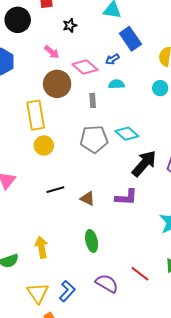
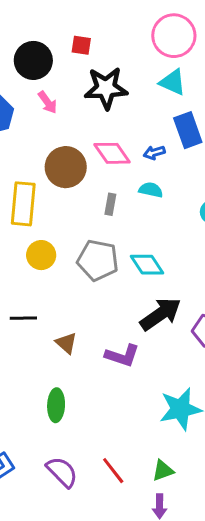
black star: (70, 25) -> (106, 88), size x2.0
pink arrow: (52, 52) -> (48, 102), moved
yellow circle: (44, 145) -> (41, 255), moved

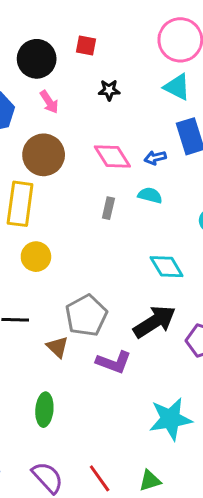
black star: (106, 88) -> (109, 90), size x0.5
brown circle: (66, 167) -> (44, 155), moved
gray pentagon: (98, 260) -> (86, 316), moved, turned 30
cyan diamond: (147, 265) -> (167, 267), moved

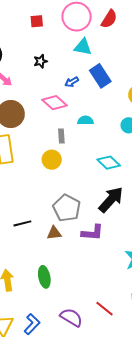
red square: (86, 46) -> (37, 21), moved
blue arrow: (155, 158) -> (72, 82), moved
yellow circle: (36, 257) -> (52, 160), moved
brown triangle: (57, 347) -> (54, 233), turned -35
green ellipse: (44, 410) -> (44, 277), moved

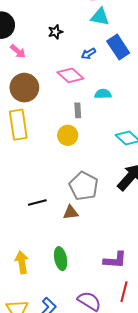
purple L-shape: (92, 233) -> (115, 260), moved
red line: (104, 309) -> (124, 292), turned 66

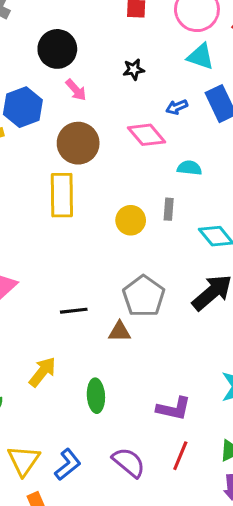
gray rectangle: (78, 110) -> (169, 209), moved
yellow arrow: (22, 262) -> (42, 372), moved, turned 40

